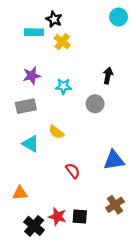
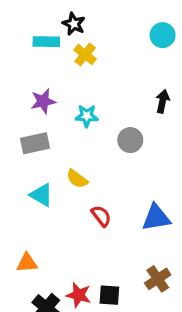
cyan circle: (119, 17) -> (163, 35), moved
black arrow: (108, 76) -> (163, 101), moved
red semicircle: (73, 171) -> (101, 216), moved

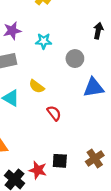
blue triangle: (156, 218) -> (94, 88), moved
black square: (109, 295) -> (60, 161), moved

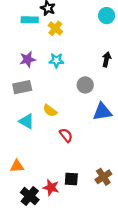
cyan star: (44, 41) -> (56, 60), moved

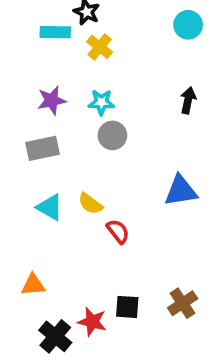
gray circle: (85, 85) -> (112, 135), moved
yellow semicircle: (50, 111) -> (90, 204), moved

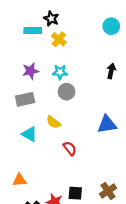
yellow semicircle: (90, 204) -> (53, 122), moved

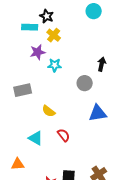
cyan circle: (111, 26) -> (94, 11), moved
purple star: (31, 71) -> (38, 52), moved
gray circle: (67, 92) -> (85, 83), moved
cyan triangle: (29, 134) -> (36, 138), moved

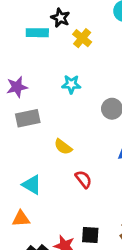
yellow cross: (54, 35) -> (82, 38), moved
purple star: (38, 52) -> (17, 87), moved
cyan triangle: (36, 138) -> (32, 185), moved

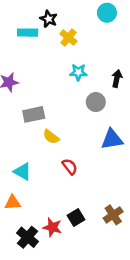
cyan star: (71, 84) -> (78, 72), moved
gray rectangle: (28, 118) -> (34, 114), moved
black square: (90, 235) -> (76, 217), turned -35

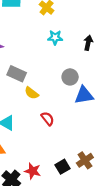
gray circle: (96, 102) -> (70, 77), moved
gray rectangle: (34, 114) -> (17, 74), turned 36
black square: (76, 217) -> (63, 167), moved

